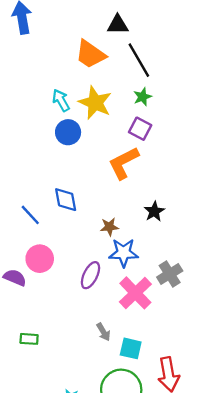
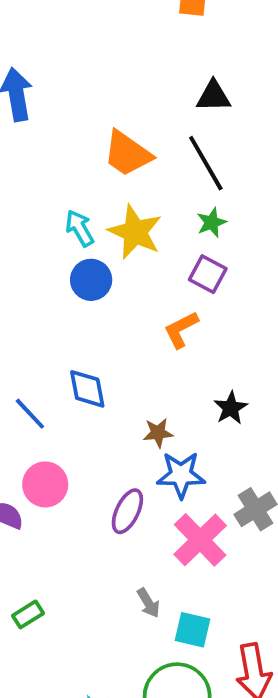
black triangle: (118, 25) -> (213, 96), moved
orange L-shape: (124, 163) -> (181, 330), size x0.7
green rectangle: (29, 339) -> (28, 614), turned -36

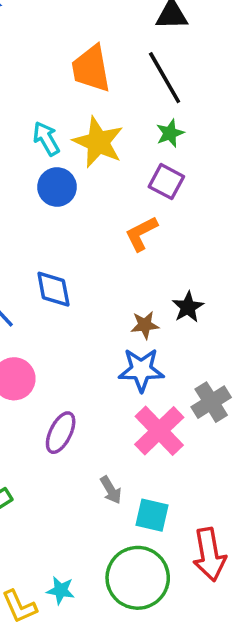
orange trapezoid: (127, 154) -> (91, 69), turned 45
brown star: (158, 433) -> (145, 325), moved
purple ellipse: (127, 511) -> (61, 433), moved

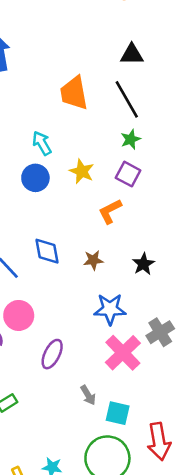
yellow star: (98, 142) -> (82, 171), moved, size x0.7
blue circle: (57, 187) -> (35, 178), moved
brown star: (145, 325) -> (93, 260), moved

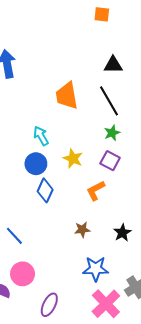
blue diamond: (47, 251) -> (45, 190), moved, turned 35

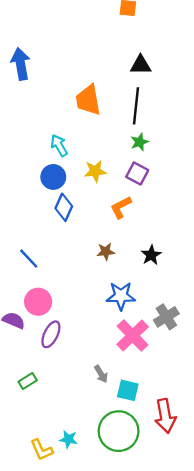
black line: (109, 101) -> (136, 106), turned 36
yellow star: (73, 159) -> (95, 171), turned -30
purple ellipse: (49, 305) -> (51, 334), moved

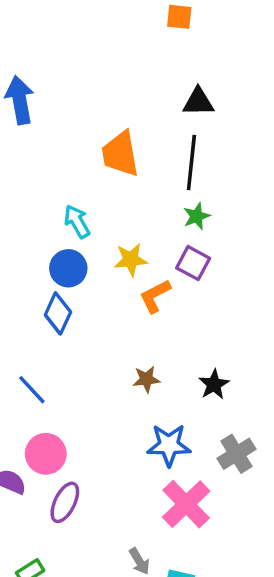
blue diamond: (64, 207) -> (58, 313), moved
orange L-shape: (121, 207) -> (155, 296), moved
gray cross: (166, 317) -> (236, 454), moved

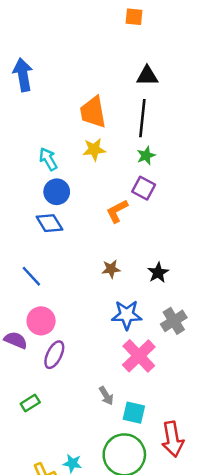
cyan arrow: (77, 221) -> (48, 159), moved
yellow star: (131, 260) -> (94, 150), moved
blue diamond: (58, 313) -> (49, 223), turned -56

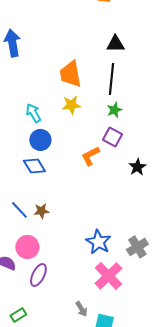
brown star: (111, 269) -> (41, 211), moved
black star: (158, 273) -> (137, 167), moved
blue star: (127, 315) -> (98, 242), turned 30

